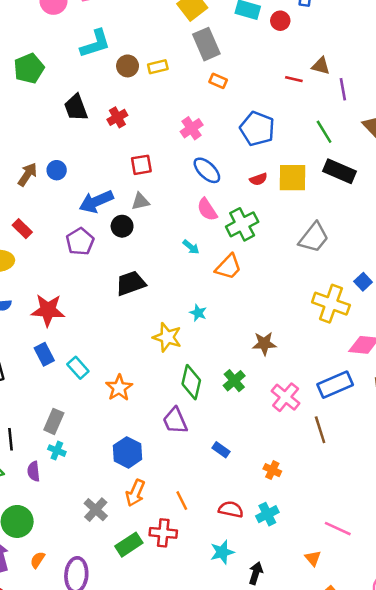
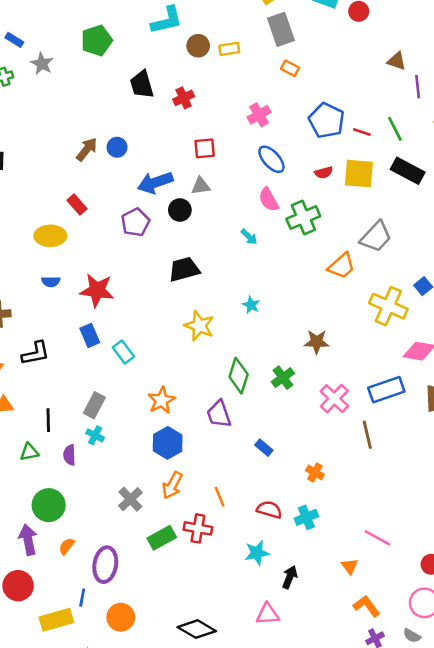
red line: (294, 79) -> (362, 132), moved
orange trapezoid: (228, 267) -> (342, 266), moved
yellow star: (167, 337) -> (199, 326), moved
orange star: (119, 388) -> (161, 400), moved

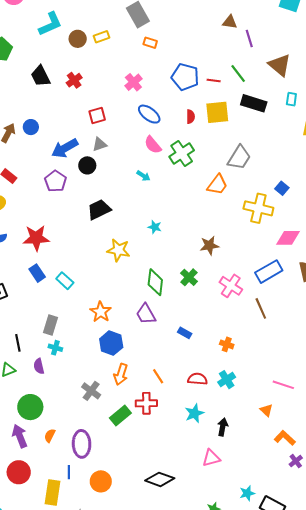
red semicircle: (324, 173) -> (191, 117), turned -64
yellow rectangle: (56, 620) -> (53, 492), turned -55

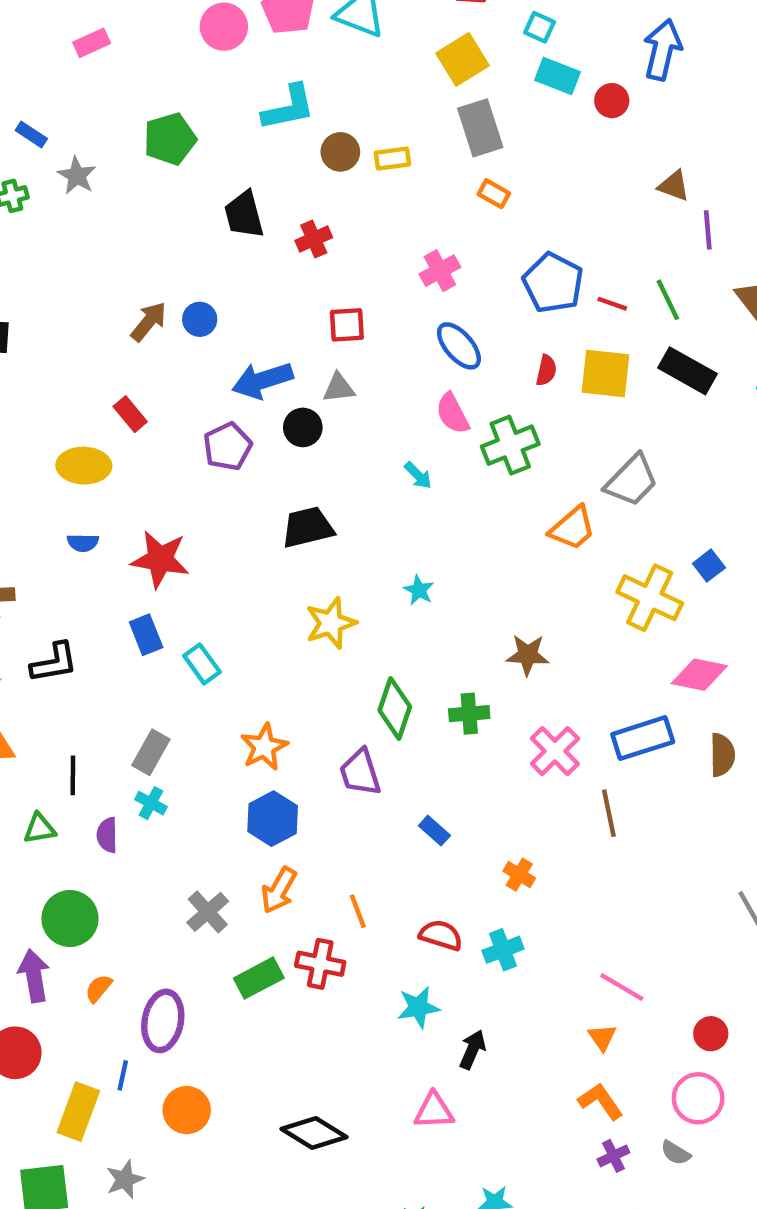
yellow star: (118, 250) -> (331, 623), turned 30
green cross: (189, 277) -> (469, 714), turned 30
orange triangle: (266, 410) -> (602, 1037), moved

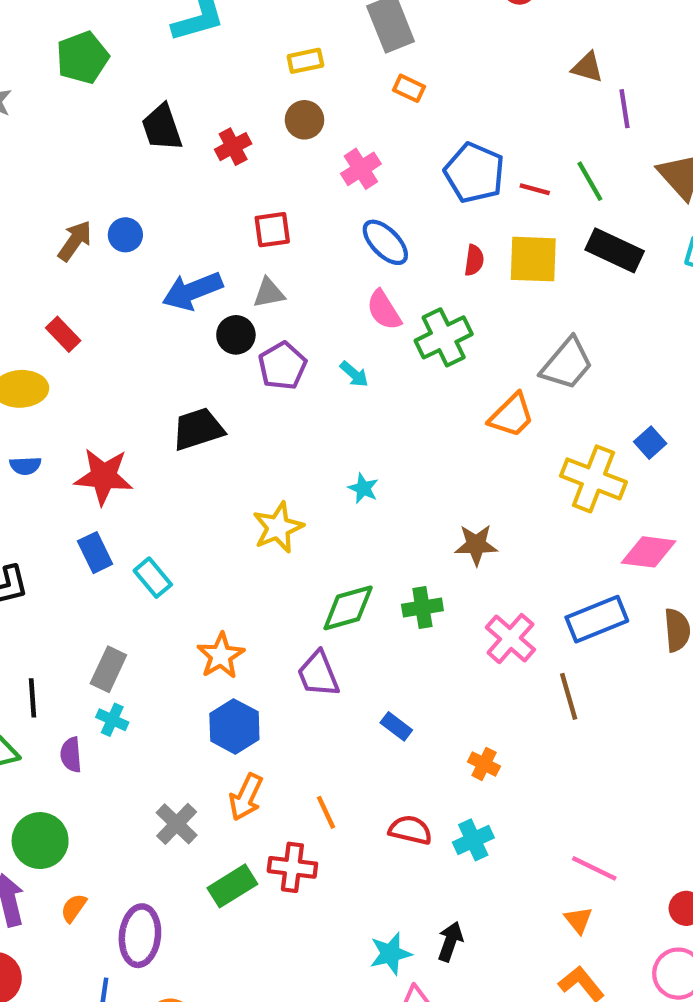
brown circle: (340, 152) -> (304, 120), moved
purple pentagon: (228, 446) -> (282, 366), moved
black trapezoid: (308, 527) -> (198, 429), moved
green diamond: (395, 709) -> (348, 608), turned 60
cyan star: (418, 1007) -> (391, 954), moved

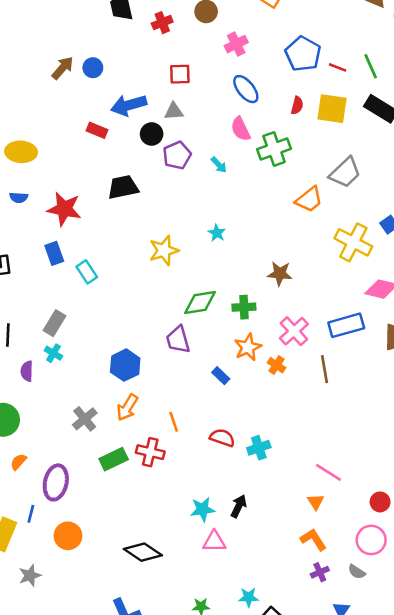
red rectangle: (63, 334) -> (97, 130), moved, turned -30
orange star: (221, 656) -> (248, 347), moved
orange cross: (484, 764) -> (276, 365), moved

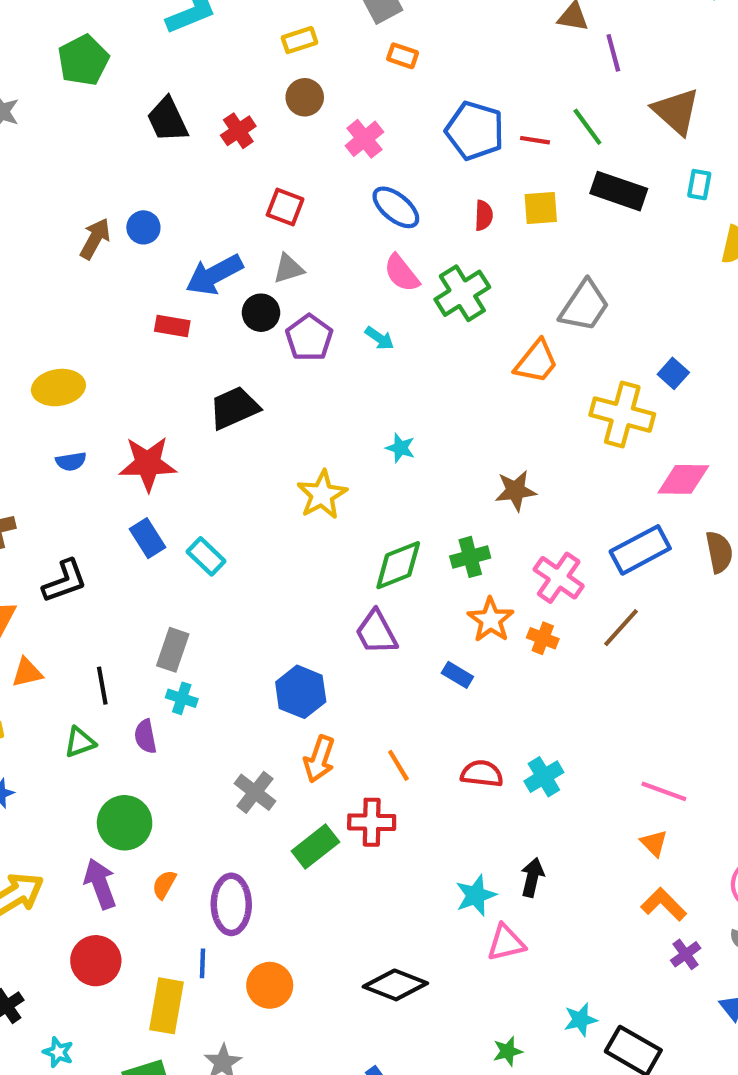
red square: (180, 74) -> (285, 207), turned 35
yellow square: (332, 109) -> (541, 208), size x0.7
brown line: (324, 369) -> (621, 628), turned 64

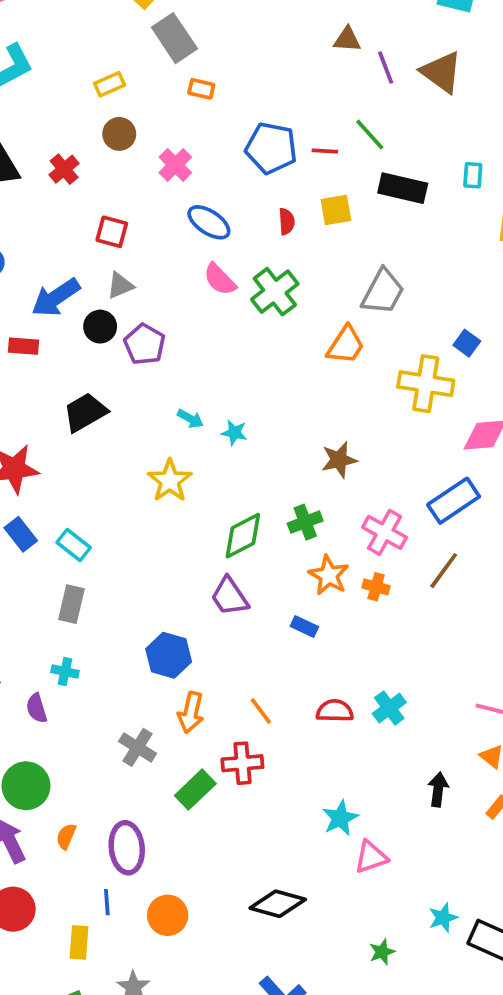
brown triangle: (676, 111) -> (441, 72), moved
cyan arrow: (380, 338) -> (190, 419), moved
gray rectangle: (173, 650) -> (71, 604), moved
black arrow: (532, 877) -> (438, 789), moved
yellow rectangle: (166, 1006) -> (79, 942), size x0.7

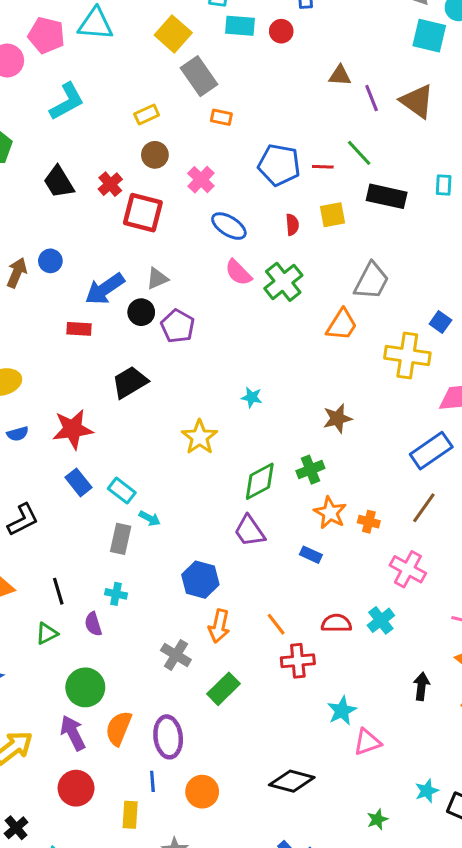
red square: (112, 232) -> (143, 213), moved, size x1.5
cyan arrow: (190, 419) -> (150, 518), moved
pink cross: (385, 532) -> (408, 569), moved
red cross: (242, 763) -> (298, 661), moved
orange semicircle: (66, 836) -> (119, 728), size x1.6

